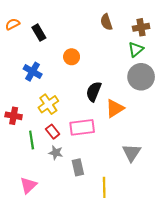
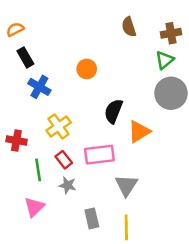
black rectangle: (39, 33) -> (25, 57), moved
gray triangle: (132, 153) -> (126, 185), moved
gray rectangle: (78, 167) -> (92, 218), moved
pink triangle: (28, 185) -> (34, 207), moved

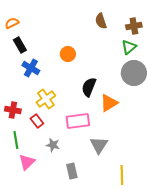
red rectangle: (64, 160) -> (37, 121), moved
green line: (38, 170) -> (16, 140), moved
yellow line: (126, 227) -> (122, 175), moved

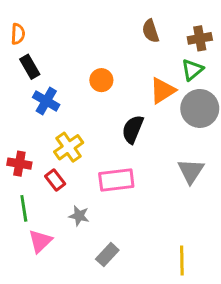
orange semicircle: (12, 23) -> (18, 34), turned 120
orange triangle: (109, 103) -> (162, 91), moved
gray triangle: (99, 145) -> (191, 171), moved
gray rectangle: (72, 171) -> (107, 255), turned 56

